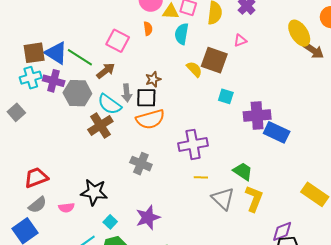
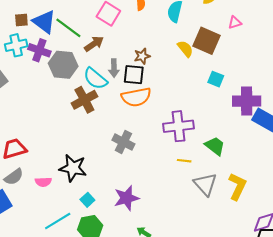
brown square: (34, 53) -> (21, 20), size x0.6
green trapezoid: (243, 171) -> (215, 146), moved

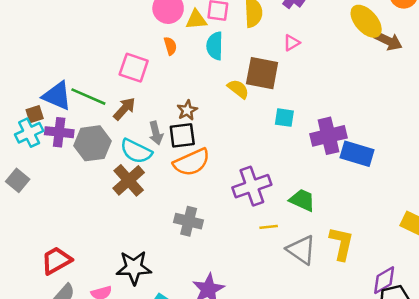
brown square: (21, 20) -> (35, 114), moved

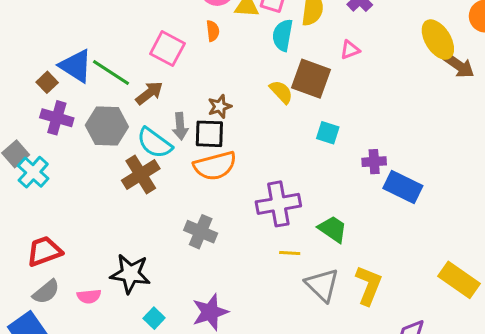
cyan semicircle: (215, 46) -> (283, 35), moved
brown square: (35, 114) -> (47, 82), turned -36
purple cross: (59, 132) -> (57, 118), moved
cyan cross: (29, 133) -> (33, 172), moved, turned -32
purple cross: (329, 136) -> (374, 162), size x0.6

